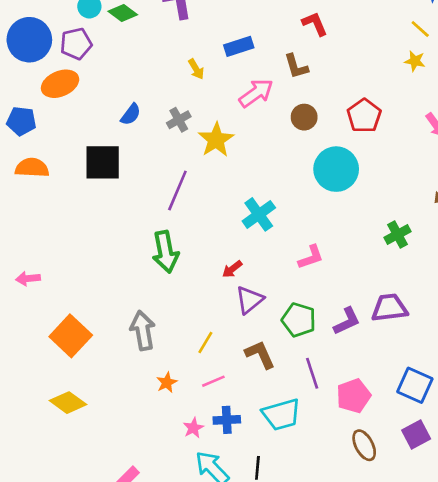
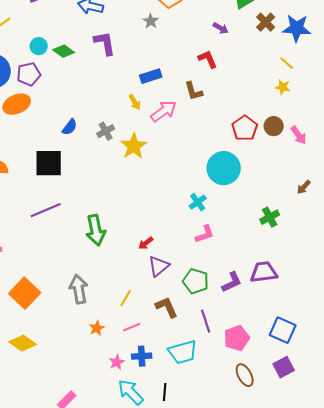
yellow arrow: (196, 69) -> (135, 102), moved
brown circle: (304, 117) -> (274, 126), moved
purple line: (177, 190) -> (46, 210), moved, turned 44
cyan cross: (259, 214) -> (198, 202), moved, size x0.7

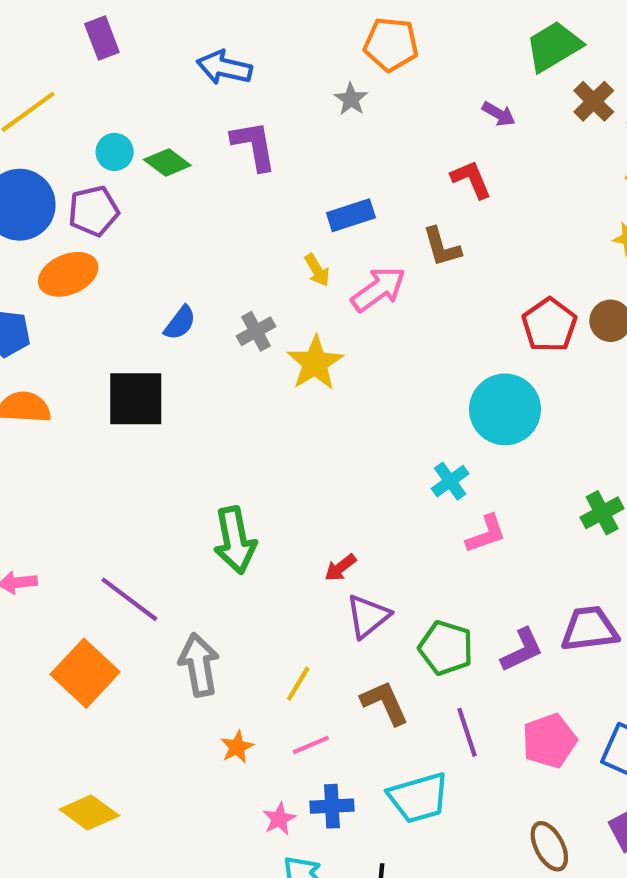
purple line: (46, 210) -> (129, 599), moved, turned 60
pink L-shape: (205, 234) -> (486, 534), moved
pink pentagon: (237, 338) -> (549, 741), moved
yellow diamond: (23, 343) -> (89, 812), moved

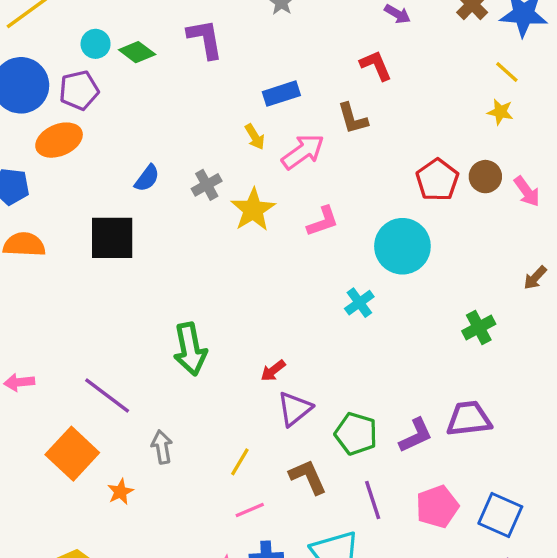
pink L-shape: (486, 534) -> (323, 221), moved
gray arrow: (199, 665) -> (162, 447), size x0.7
orange star: (237, 747) -> (120, 492), moved

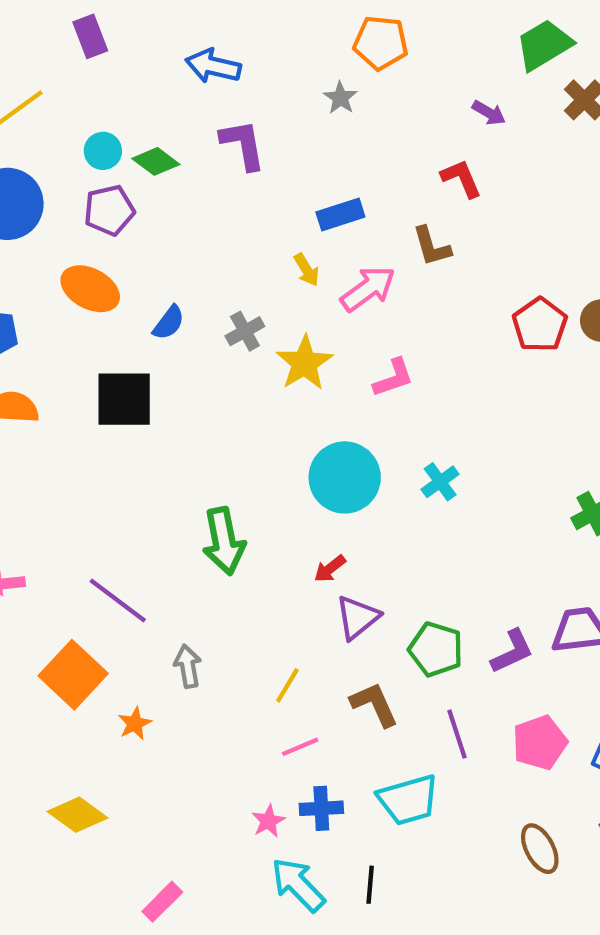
purple pentagon: (79, 90) -> (109, 210), moved
orange ellipse: (59, 140) -> (90, 289), moved, turned 51
cyan circle: (402, 246) -> (345, 477), moved

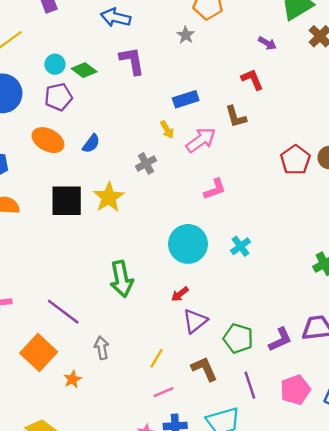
blue semicircle: (169, 323) -> (91, 144), moved
gray cross: (245, 331) -> (146, 163), moved
yellow star: (304, 363) -> (109, 197), moved

